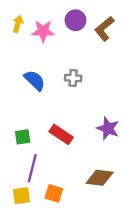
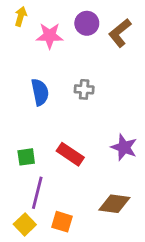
yellow arrow: (18, 24) -> (21, 16), moved
blue semicircle: (35, 80) -> (40, 92), turned 35
yellow square: (21, 196) -> (25, 224), turned -36

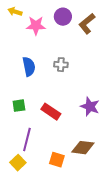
yellow arrow: (21, 16) -> (15, 12), turned -88
green square: (26, 157) -> (19, 106), moved
orange square: (62, 222) -> (57, 160), moved

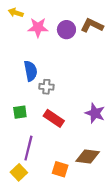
purple circle: (63, 17) -> (66, 30), moved
brown L-shape: (87, 24) -> (92, 25), turned 65
gray cross: (61, 65) -> (46, 87), moved

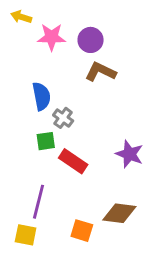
brown L-shape: (92, 25) -> (101, 72), moved
gray cross: (46, 87) -> (63, 118), turned 32
green square: (20, 112) -> (46, 141), moved
yellow square: (19, 172) -> (26, 235), turned -35

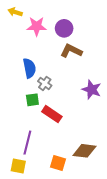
purple star: (129, 154) -> (92, 90), moved

